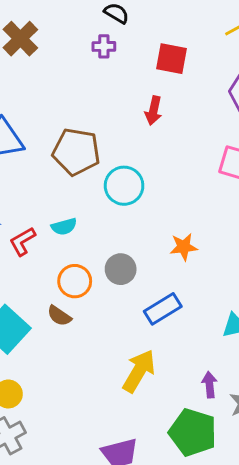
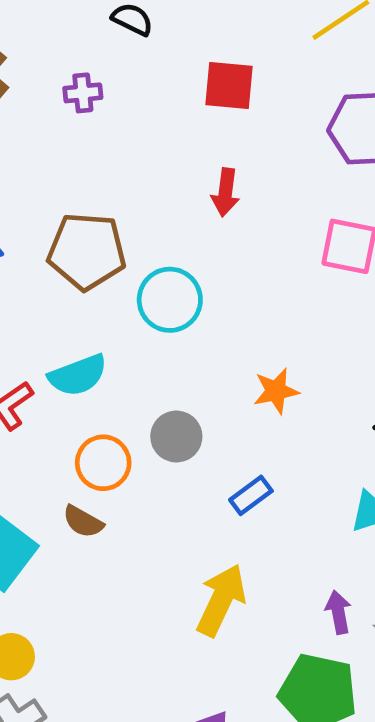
purple cross: (104, 46) -> (83, 93), moved
red arrow: (153, 111) -> (225, 192), moved
cyan semicircle: (64, 227) -> (78, 375), size x1.4
blue rectangle: (163, 309) -> (251, 495), size x0.7

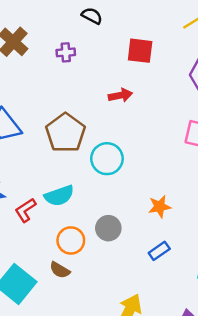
red arrow: (225, 192) -> (120, 95), moved, turned -110
brown pentagon: (87, 251) -> (66, 133), turned 30
blue rectangle: (251, 495) -> (159, 251), moved

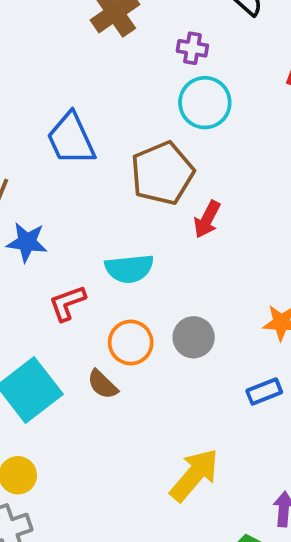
red arrow: (120, 95) -> (207, 219), moved, turned 115
cyan circle: (107, 159) -> (205, 103), moved
red L-shape: (25, 210) -> (67, 303), moved

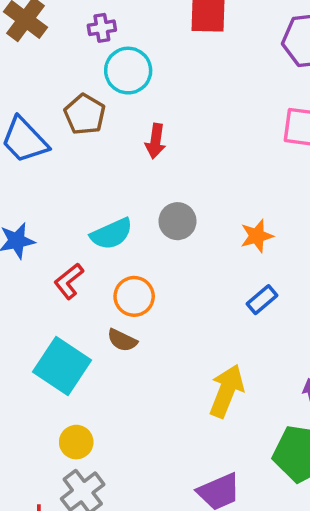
brown pentagon: (162, 173) -> (85, 114), moved, size x0.7
red arrow: (207, 219) -> (156, 141), moved
gray circle: (194, 337) -> (177, 221), moved

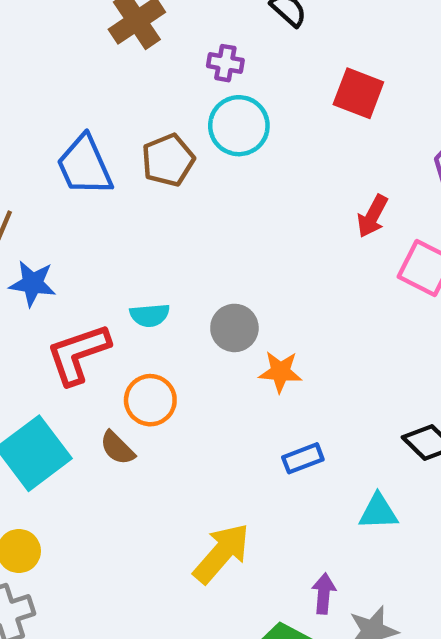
red arrow: (156, 141) -> (372, 216), moved
cyan semicircle: (112, 234) -> (150, 315), size x0.7
orange star: (257, 236) -> (280, 372), moved
red L-shape: (69, 281) -> (78, 354), size x1.5

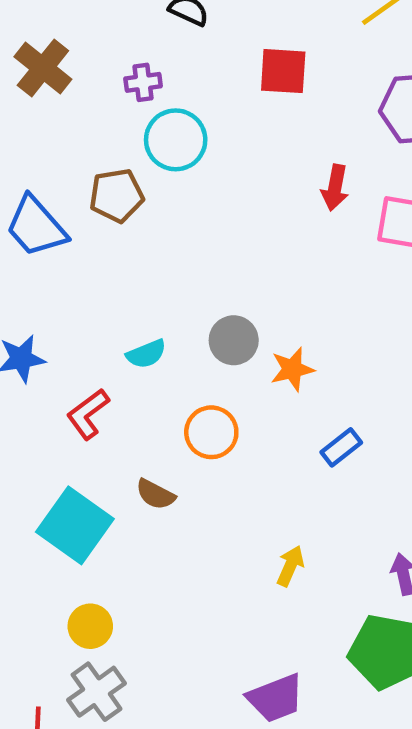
brown pentagon: (168, 160) -> (117, 196), turned 30
red L-shape: (78, 354) -> (88, 414), size x0.7
orange circle: (150, 400) -> (211, 432), moved
yellow arrow: (221, 553) -> (290, 566), size x0.6

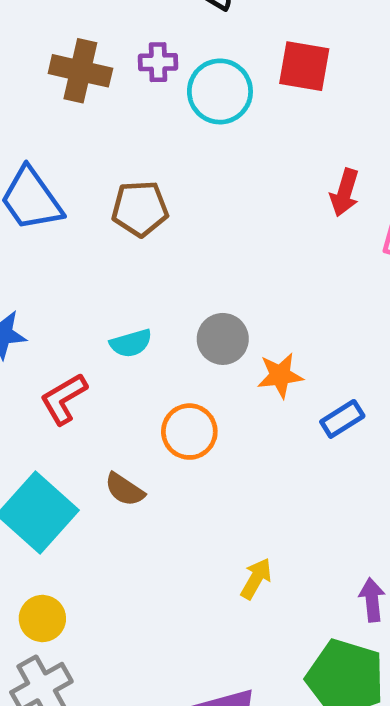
brown cross: (43, 68) -> (80, 71), moved, turned -32
cyan circle: (176, 140) -> (220, 91), moved
brown pentagon: (117, 196) -> (140, 209), moved
blue rectangle: (341, 447) -> (342, 419), moved

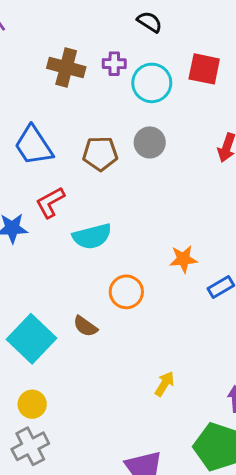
gray circle: (223, 339) -> (150, 142), moved
cyan semicircle: (131, 343) -> (92, 236), size x1.5
red L-shape: (64, 399) -> (50, 202), moved

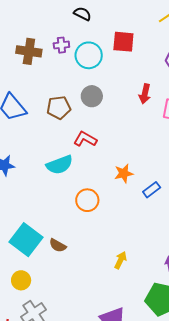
red L-shape: (50, 202) -> (85, 139), moved, turned 65
brown semicircle: (85, 326) -> (58, 245), moved
yellow circle: (32, 404) -> (21, 280), moved

